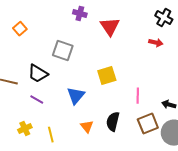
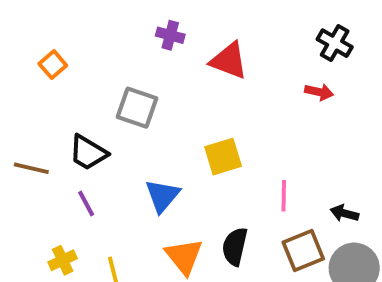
red triangle: (110, 27) -> (229, 61), turned -35
purple line: (37, 100) -> (86, 204), turned 32
orange triangle: (87, 127) -> (184, 256), size x1.5

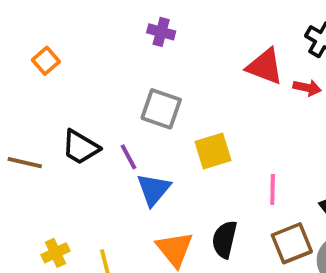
red triangle: (229, 61) -> (265, 67), moved
gray square: (137, 108) -> (161, 109), moved
purple line: (86, 204) -> (128, 157), moved

